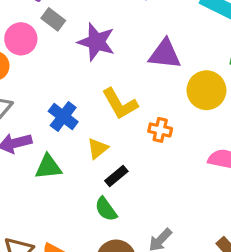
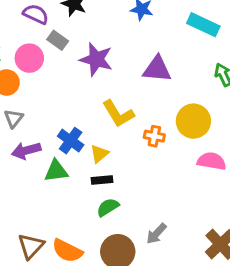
yellow circle: (206, 90) -> (193, 121), moved
blue cross: (63, 117) -> (71, 141), moved
black rectangle: (116, 176) -> (102, 180), moved, turned 36
green semicircle: (106, 209) -> (108, 207), turned 95

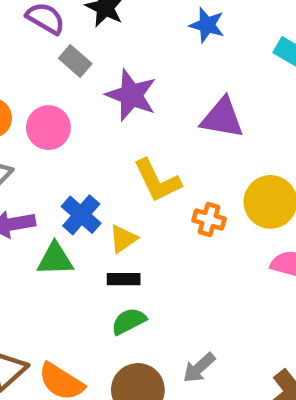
pink circle: (29, 58) -> (48, 128), moved

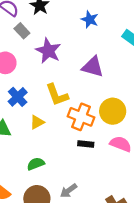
blue cross: (81, 215) -> (18, 97), moved
orange cross: (209, 220) -> (81, 117), size x1.6
black rectangle: (124, 279) -> (86, 144), moved

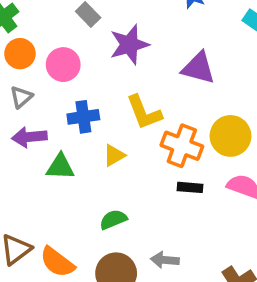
purple star: (48, 51) -> (129, 45), turned 30
blue cross: (18, 97) -> (83, 117), turned 36
gray arrow: (69, 191) -> (165, 260), turned 42

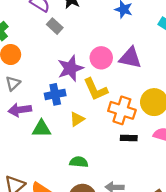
purple star: (129, 45) -> (70, 68), moved
pink circle: (63, 65) -> (101, 58), moved
green semicircle: (113, 219) -> (79, 162), turned 30

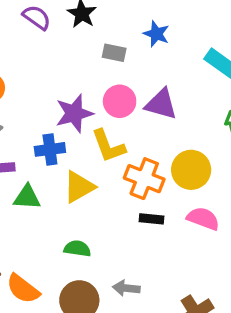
gray rectangle: (55, 26) -> (114, 53), moved, turned -35
yellow triangle: (77, 119) -> (79, 187), size x1.5

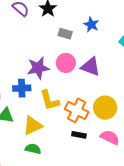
yellow L-shape: (108, 146) -> (50, 100), moved
yellow triangle: (79, 187) -> (33, 126), moved

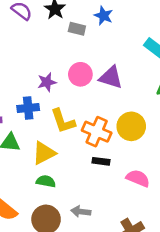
blue star: (91, 25) -> (103, 16), moved
gray rectangle: (65, 34) -> (77, 29), moved
purple star: (38, 68) -> (47, 82), size x0.7
pink semicircle: (110, 137) -> (138, 178), moved

